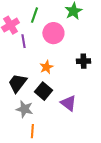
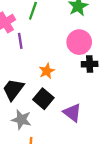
pink circle: (53, 33) -> (79, 42), moved

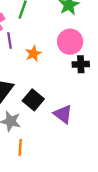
orange star: (47, 71) -> (33, 54), moved

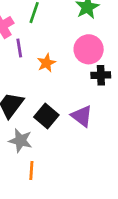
purple triangle: (63, 114) -> (82, 116), moved

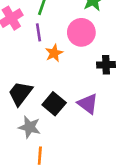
purple line: (19, 48) -> (39, 32), moved
pink circle: (89, 49) -> (81, 32), moved

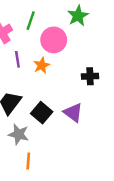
purple line: (39, 32) -> (17, 59), moved
pink circle: (81, 32) -> (54, 40), moved

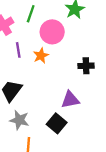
black square: (42, 113) -> (57, 123), moved
purple triangle: (73, 113) -> (70, 100), turned -48

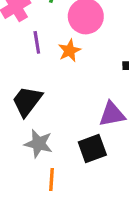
black square: (57, 123) -> (92, 148), turned 30

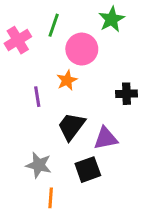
purple line: (37, 42) -> (37, 97), moved
black trapezoid: (27, 101) -> (71, 126), moved

